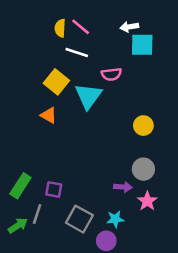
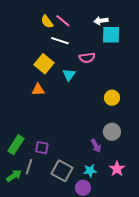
yellow semicircle: (60, 28) -> (47, 22), turned -40
cyan triangle: (88, 96) -> (69, 75), size x0.6
orange triangle: (49, 115) -> (38, 90), turned -32
purple arrow: (123, 187) -> (96, 146), turned 56
pink star: (147, 201) -> (117, 169), moved

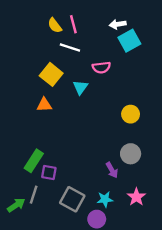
pink line: (63, 21) -> (73, 24), turned 35
cyan square: (111, 35) -> (129, 41), turned -30
green rectangle: (16, 145) -> (34, 161), moved

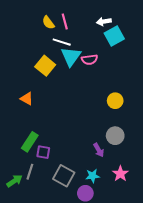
cyan triangle: (80, 87) -> (71, 56), moved, size x1.5
orange triangle: (44, 105) -> (27, 99), moved, turned 32

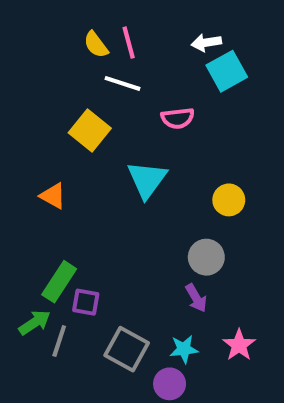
cyan triangle: (71, 56) -> (147, 179), moved
gray circle: (115, 136) -> (206, 257), moved
green arrow: (14, 181) -> (35, 323), moved

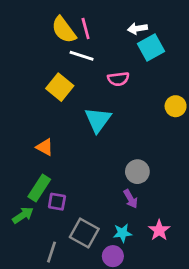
yellow semicircle: (96, 45) -> (64, 30), size x1.5
orange triangle: (53, 196) -> (45, 147), moved
yellow circle: (229, 200) -> (176, 106), moved
gray line: (59, 341) -> (52, 252), moved

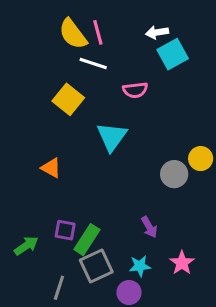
yellow circle: (176, 106) -> (201, 159), moved
gray circle: (137, 172) -> (174, 174), moved
green rectangle: (39, 188) -> (87, 240), moved
gray square: (84, 233) -> (96, 266), turned 36

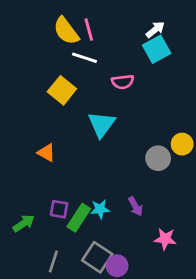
white arrow: (157, 32) -> (155, 29), moved, turned 150
pink star: (182, 263) -> (165, 239), turned -30
gray square: (96, 266) -> (97, 257), moved, turned -32
cyan star: (140, 266) -> (100, 209), moved

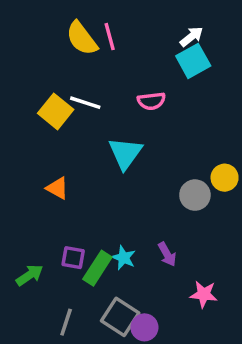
white line: (85, 58) -> (85, 103), moved
yellow square: (62, 90) -> (56, 111), moved
cyan star: (100, 209) -> (124, 258), turned 30

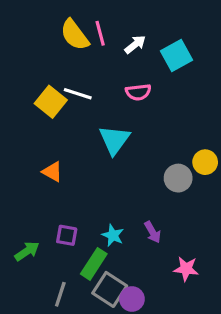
white arrow: (191, 37) -> (135, 44), moved
green rectangle: (97, 268) -> (94, 264), moved

